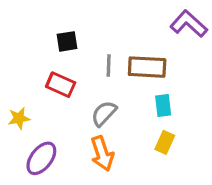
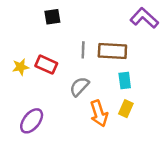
black square: (67, 41) -> (52, 17), moved
yellow star: (19, 118) -> (21, 67), moved
orange arrow: (102, 154) -> (99, 113), moved

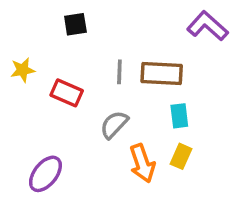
yellow star: (21, 67) -> (23, 70), moved

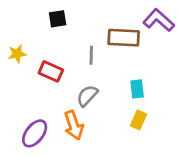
brown rectangle: (162, 74) -> (124, 38), moved
orange arrow: (142, 163) -> (74, 125), moved

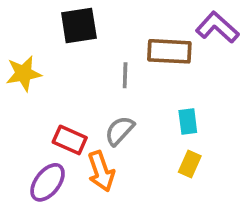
black square: (58, 19) -> (79, 25), size x1.5
yellow star: (17, 54) -> (24, 73), size x1.4
red rectangle: (51, 71) -> (70, 140), moved

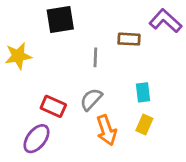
brown rectangle: (169, 51) -> (129, 39), size x0.7
orange arrow: (101, 171) -> (107, 130), moved

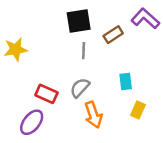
black square: (60, 19) -> (79, 21), moved
brown rectangle: (129, 39) -> (113, 35), turned -36
yellow rectangle: (144, 125) -> (138, 110), moved

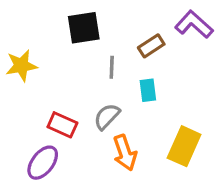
black square: (79, 21) -> (84, 28), moved
cyan rectangle: (126, 82) -> (148, 90), moved
yellow rectangle: (138, 110) -> (184, 146), size x1.6

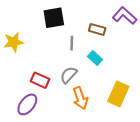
brown rectangle: (151, 46) -> (97, 29), turned 49
cyan rectangle: (148, 90) -> (95, 58), turned -40

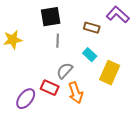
gray line: (72, 43) -> (58, 41), moved
red rectangle: (40, 80) -> (50, 88), moved
yellow rectangle: (118, 94) -> (110, 73), moved

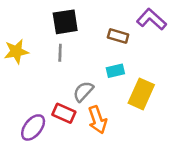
gray line: (58, 41) -> (60, 53), moved
cyan rectangle: (90, 55) -> (115, 71), turned -56

